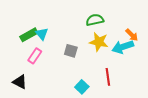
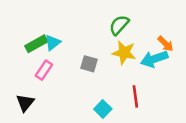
green semicircle: (95, 20) -> (119, 25), turned -36
cyan triangle: (42, 34) -> (53, 43), turned 32
black triangle: (20, 82) -> (25, 103), turned 42

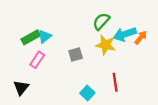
orange arrow: (166, 44) -> (141, 37), turned -96
cyan arrow: (154, 59) -> (125, 34), moved
gray square: (89, 64) -> (76, 54), turned -32

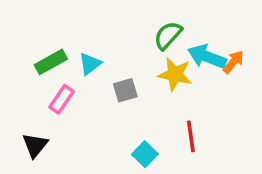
cyan arrow: (125, 34) -> (207, 57), turned 40
cyan triangle: (45, 36) -> (90, 64), moved

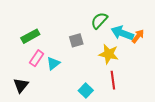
cyan triangle: (90, 64) -> (53, 63), moved
yellow star: (175, 74) -> (109, 54), moved
gray square: (125, 90) -> (76, 40), moved

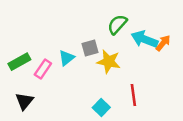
green rectangle: (30, 36) -> (19, 62), moved
yellow star: (109, 54) -> (109, 62), moved
cyan triangle: (53, 63) -> (66, 58), moved

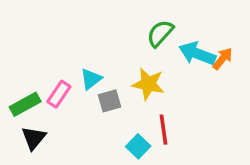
gray square: (90, 48) -> (110, 101), moved
green rectangle: (19, 62) -> (25, 104), moved
red line: (133, 95) -> (164, 130), moved

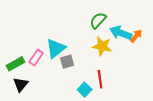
cyan triangle: (91, 79) -> (56, 48), size x1.5
yellow star: (148, 84) -> (102, 46), moved

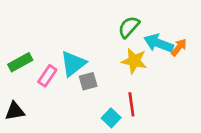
green rectangle: (15, 64) -> (20, 62), moved
black triangle: (21, 84) -> (15, 111), moved, turned 42

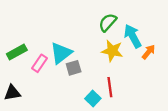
cyan arrow: (159, 43) -> (133, 36), turned 40
orange arrow: (179, 47) -> (149, 52), moved

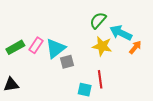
cyan arrow: (133, 36) -> (121, 33), turned -35
pink rectangle: (40, 63) -> (36, 45), moved
cyan square: (93, 98) -> (85, 90), turned -32

